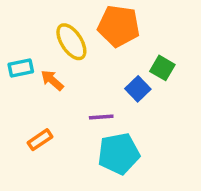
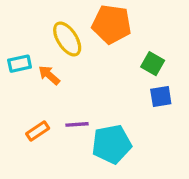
blue square: (138, 89) -> (161, 96), moved, turned 35
purple line: (101, 117) -> (77, 124), moved

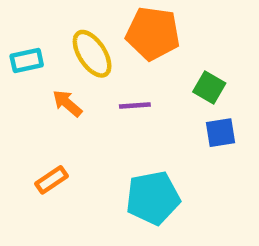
cyan rectangle: (20, 64) -> (27, 61), moved
purple line: (77, 124) -> (135, 106), moved

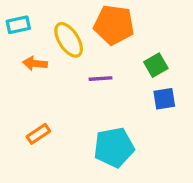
cyan rectangle: (27, 61) -> (18, 25), moved
green square: (209, 88) -> (156, 65), turned 30
orange arrow: (67, 103) -> (35, 63), moved, turned -35

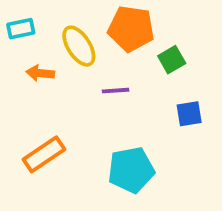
green square: (156, 65) -> (172, 60), moved
orange rectangle: (38, 134) -> (44, 154), size x1.5

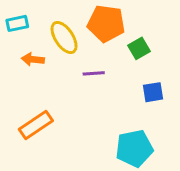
cyan pentagon: (131, 170) -> (134, 148), moved

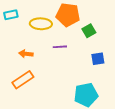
yellow ellipse: (64, 37) -> (41, 24), turned -55
orange arrow: (33, 59) -> (26, 54), moved

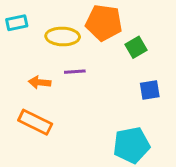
purple line: (60, 47) -> (75, 72), moved
orange rectangle: (23, 80) -> (35, 122), turned 60

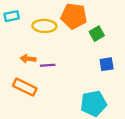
purple line: (75, 72) -> (48, 65), moved

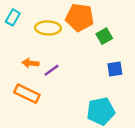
cyan rectangle: (12, 16) -> (13, 17), turned -48
purple line: (48, 65) -> (52, 70), turned -32

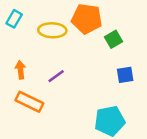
orange arrow: (30, 63) -> (20, 70), moved, turned 77

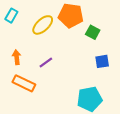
yellow ellipse: (52, 30) -> (43, 25), turned -45
green square: (114, 39) -> (93, 32), turned -32

